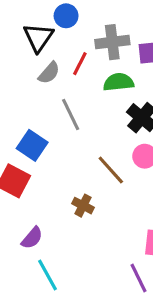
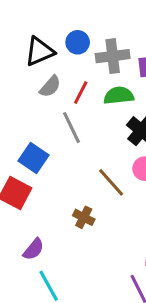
blue circle: (66, 16) -> (78, 42), moved
black triangle: (38, 37) -> (40, 51), turned 32
red line: (80, 64) -> (81, 93), moved

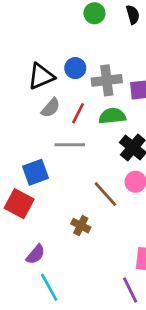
gray line: (72, 128) -> (70, 145), turned -64
blue square: (33, 158) -> (36, 172), turned 36

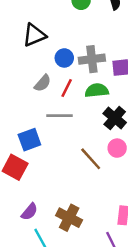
blue circle: (75, 68) -> (64, 58), moved
black triangle: (41, 76) -> (34, 35), moved
brown cross: (81, 226) -> (69, 218), moved, size x1.5

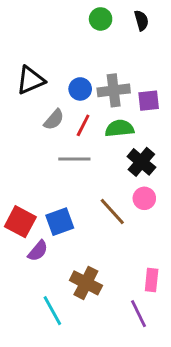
black triangle: (34, 35) -> (31, 80), moved
blue square: (29, 140) -> (60, 222), moved
purple semicircle: (29, 212) -> (38, 251), moved

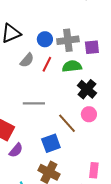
gray line: (74, 159) -> (34, 103), moved
blue square: (60, 222) -> (51, 143), moved

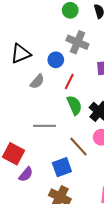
gray cross: (68, 40) -> (77, 42), moved, turned 30
red line: (47, 64) -> (69, 81), moved
green semicircle: (72, 66) -> (74, 105), moved, turned 72

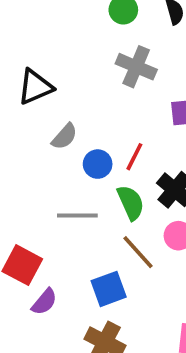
blue circle: (56, 60) -> (98, 164), moved
red line: (69, 81) -> (134, 157), moved
green semicircle: (74, 105) -> (131, 203), moved

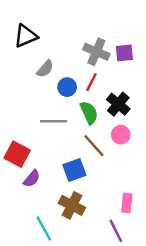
gray cross: (136, 67) -> (96, 52), moved

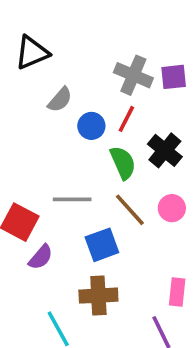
gray line: (54, 121) -> (72, 199), moved
pink circle: (121, 135) -> (172, 208), moved
brown cross: (72, 205) -> (98, 296), turned -30

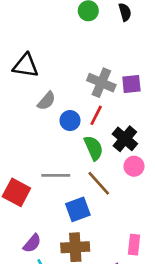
black triangle: (32, 52) -> (26, 66), turned 32
pink circle: (172, 208) -> (134, 166), moved
purple semicircle: (41, 257) -> (32, 243), moved

